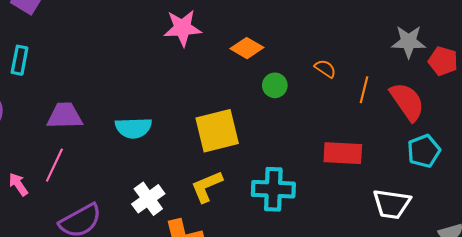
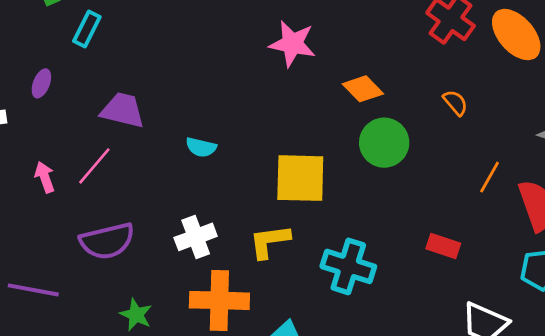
orange semicircle: (325, 69) -> (455, 103), moved
green circle: (275, 85) -> (384, 143), size x1.6
cyan semicircle: (133, 128) -> (201, 147), size x0.7
red rectangle: (343, 153) -> (443, 246), size x0.7

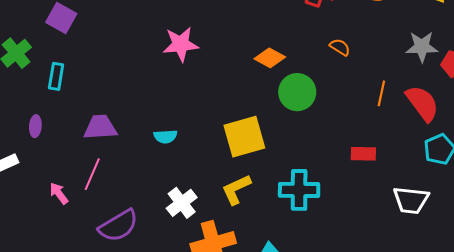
pink star: (292, 44) -> (181, 44), moved

